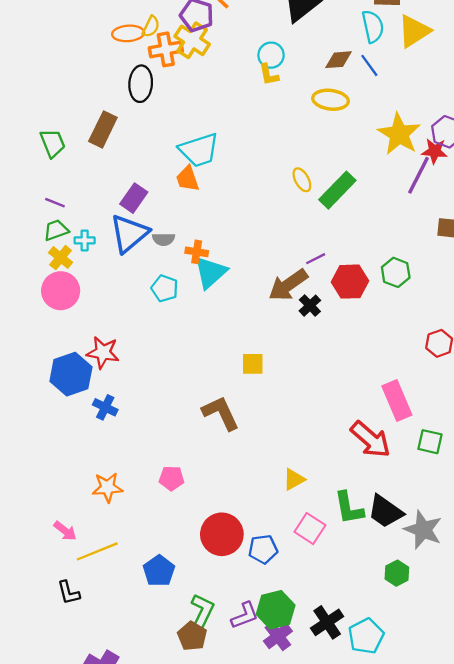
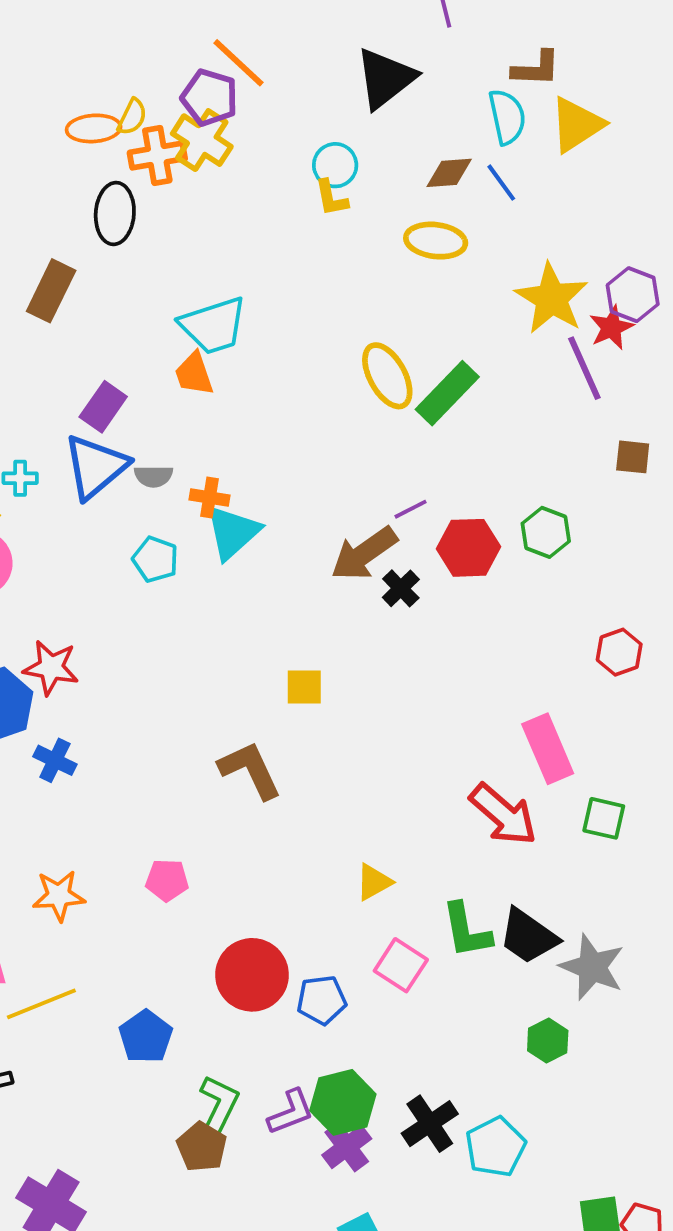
red star: (435, 151) -> (611, 327), turned -30
purple line: (419, 175) -> (584, 368), turned -51
yellow ellipse: (302, 180) -> (387, 376), size x1.6

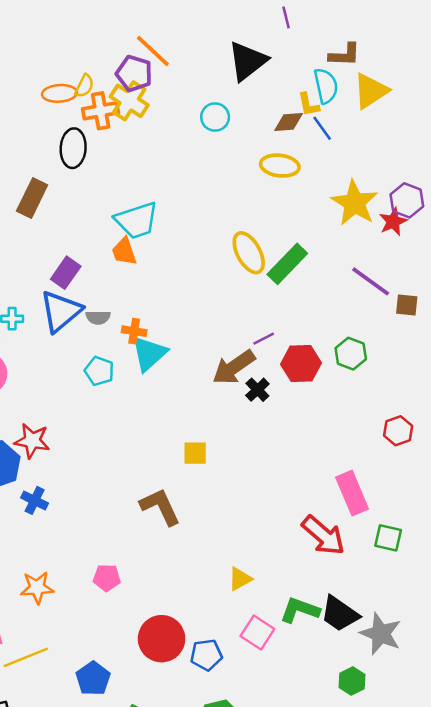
yellow L-shape: (331, 198) -> (308, 105), moved
purple line: (584, 368) -> (371, 281), moved, turned -30
green L-shape: (467, 930) -> (300, 610), turned 120

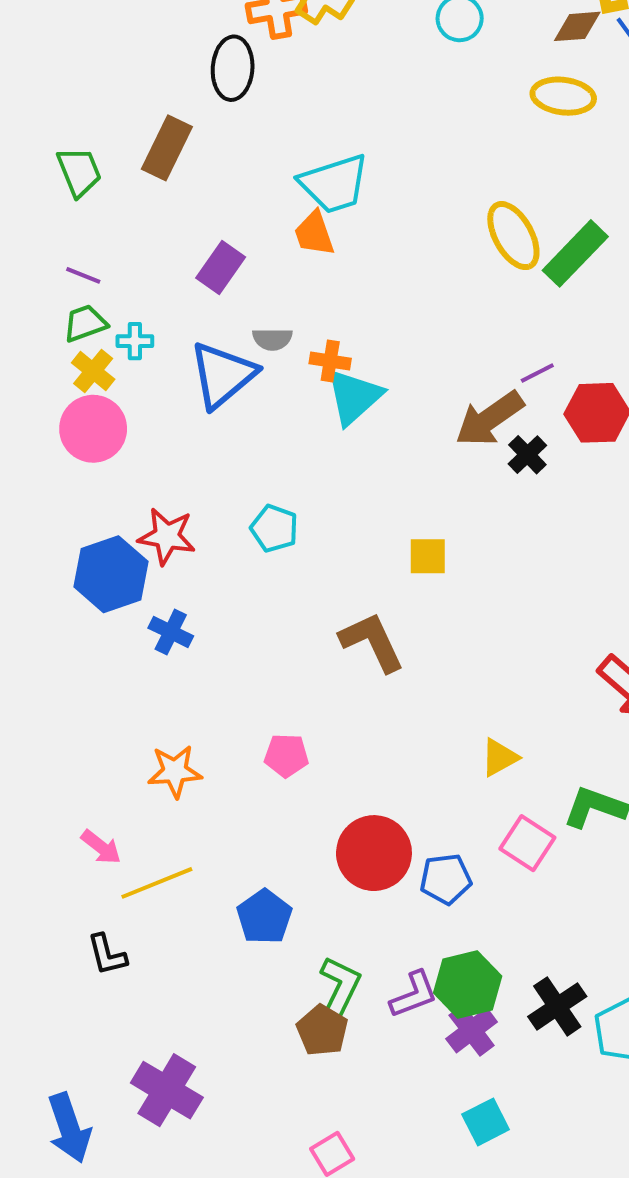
blue triangle: (61, 311) -> (223, 375), moved
cyan pentagon: (99, 371) -> (274, 528), moved

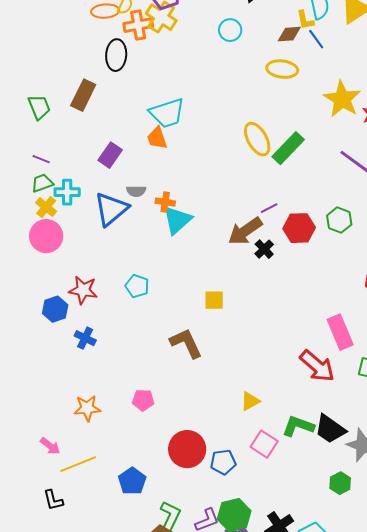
cyan cross: (135, 341) -> (67, 192), size x1.4
blue hexagon: (111, 574) -> (55, 309), size x0.7

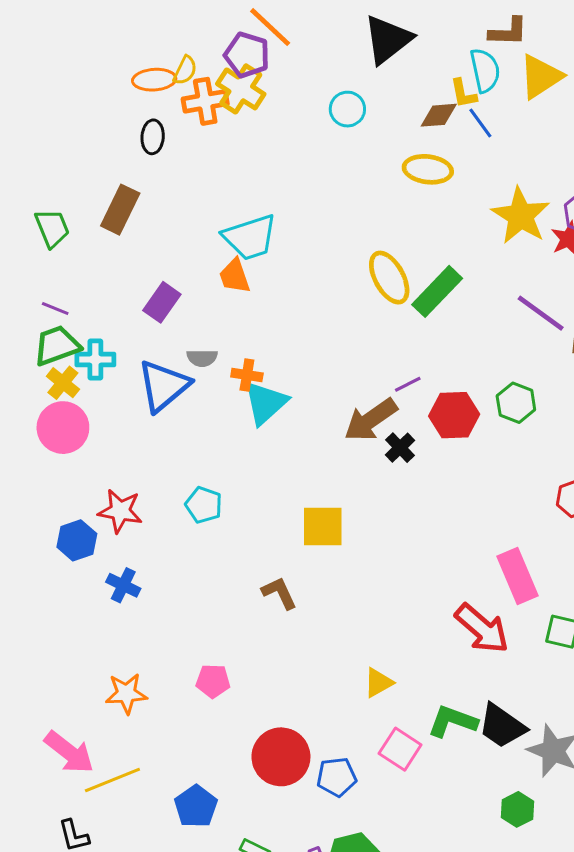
black ellipse: (116, 55) -> (153, 137), moved, size x0.7
green trapezoid: (42, 183) -> (57, 346), size x1.4
yellow square: (214, 300) -> (323, 526), size x1.4
brown L-shape: (186, 343) -> (279, 593), size x0.7
pink arrow: (50, 446) -> (69, 752), size x1.6

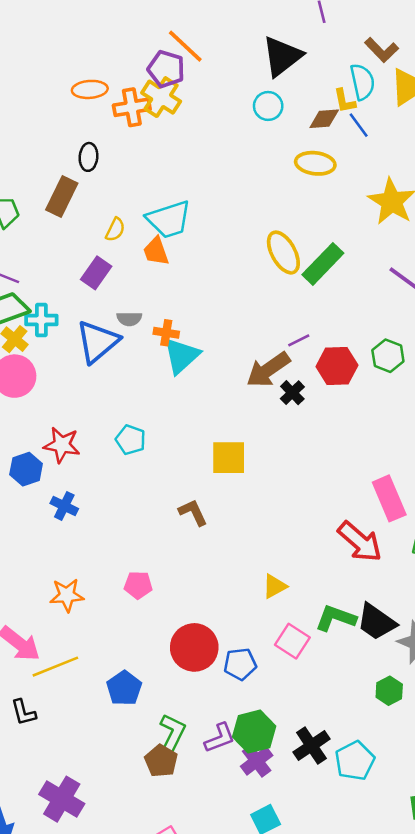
brown L-shape: (508, 32) -> (382, 50), turned 44
yellow semicircle: (185, 70) -> (115, 230), moved
cyan circle: (347, 109) -> (268, 106), moved
black ellipse: (153, 137) -> (88, 157), moved

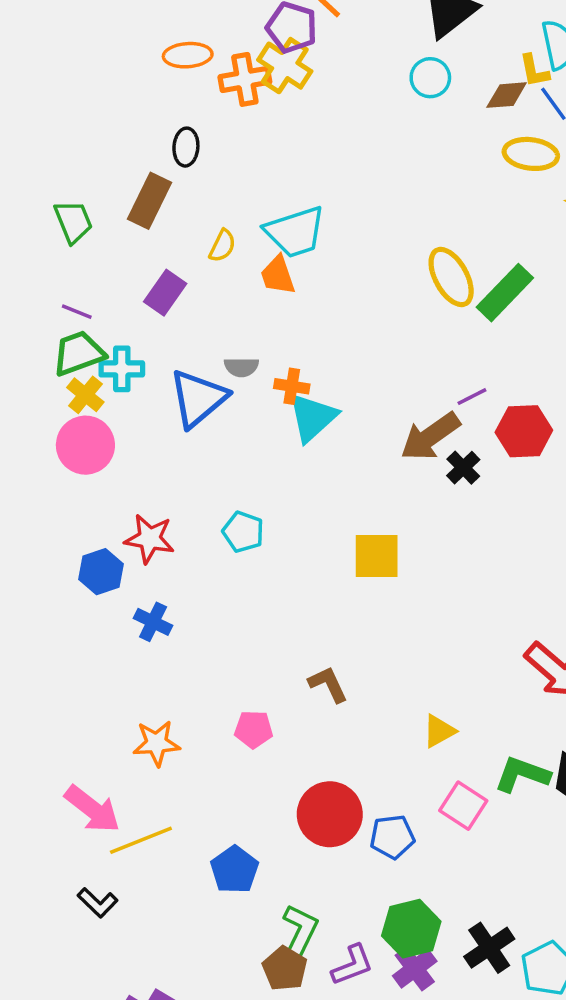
yellow ellipse: (315, 163) -> (531, 154), moved
purple rectangle: (96, 273) -> (165, 293), moved
brown L-shape: (193, 512) -> (328, 684), moved
black L-shape: (24, 712) -> (98, 903), turned -32
purple L-shape: (220, 738) -> (352, 965), moved

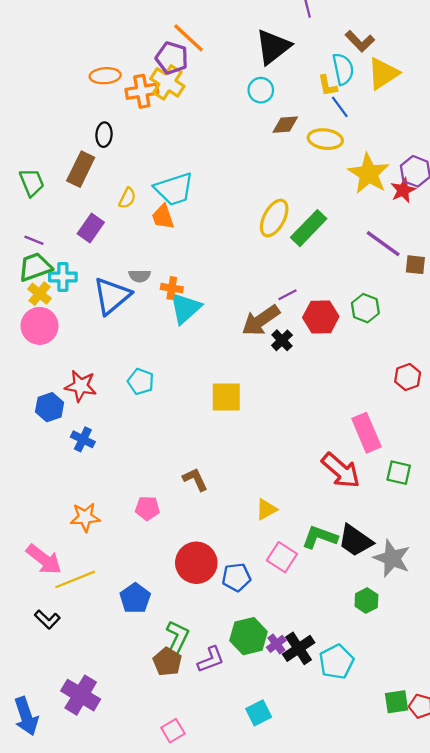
brown diamond: (507, 95) -> (285, 125), moved
yellow ellipse: (451, 277) -> (274, 218), turned 57
purple cross: (415, 969) -> (276, 644), moved, size x0.7

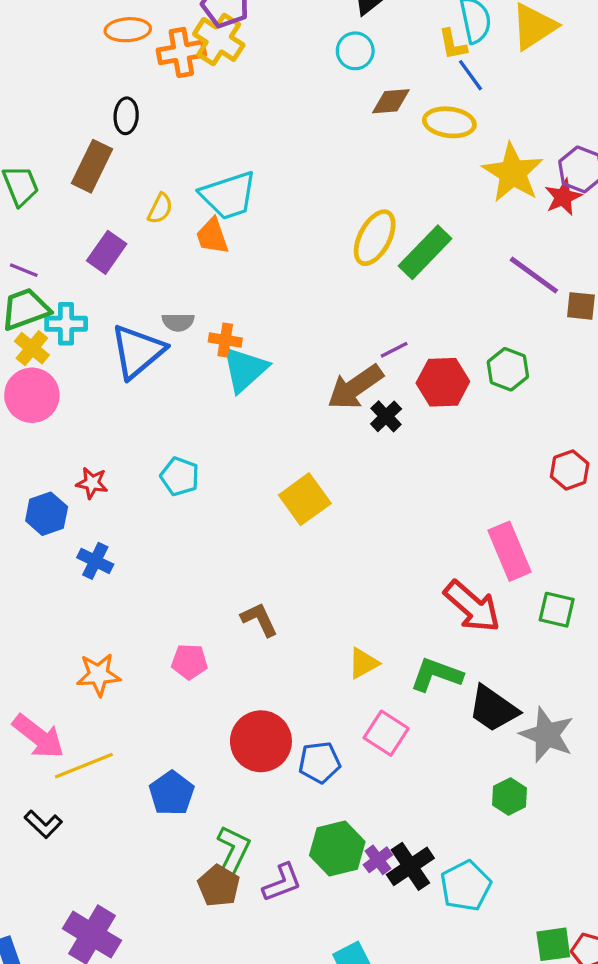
red star: (81, 386) -> (92, 483), size x0.7
yellow square: (226, 397) -> (305, 499), turned -36
green L-shape: (320, 537) -> (436, 675), moved

